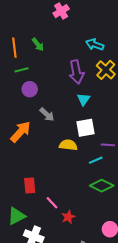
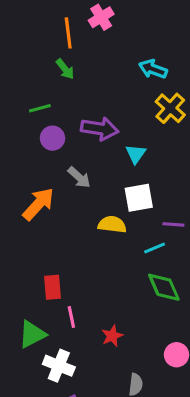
orange line: (14, 48) -> (68, 33), moved
purple arrow: (76, 72) -> (100, 129), moved, turned -70
green diamond: (102, 186) -> (164, 287), turned 40
pink line: (52, 203) -> (71, 317), moved, turned 32

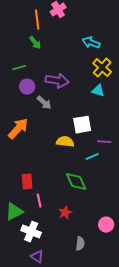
cyan triangle: (136, 154) -> (98, 91), moved, turned -48
gray arrow: (79, 177) -> (44, 103), moved
green diamond: (164, 287) -> (76, 182), moved

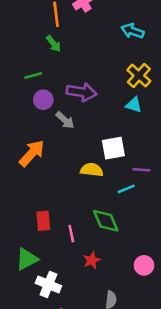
cyan arrow: (91, 43) -> (133, 31), moved
pink line: (39, 201) -> (71, 234), moved
pink circle: (106, 225) -> (144, 265), moved

